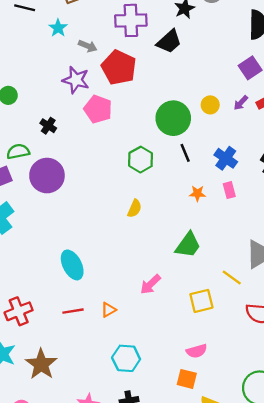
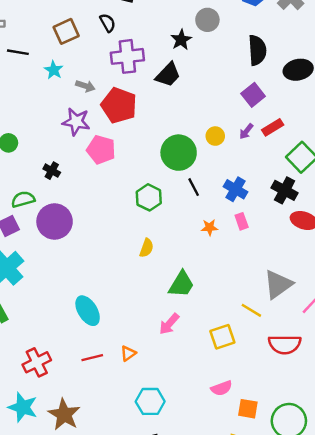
green trapezoid: (188, 245) -> (181, 284), moved
orange square: (187, 379) -> (248, 409), moved

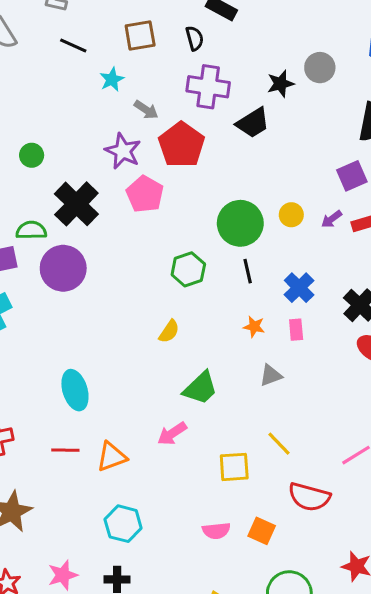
black cross: (52, 171) -> (76, 204), size x2.0
gray triangle: (278, 284) -> (271, 375), moved, size x0.6
orange triangle: (128, 353) -> (112, 457), size x1.5
orange square: (248, 409) -> (262, 531), moved

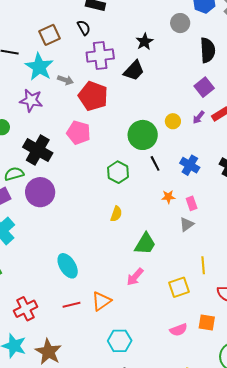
gray circle: (320, 68) -> (180, 23), moved
cyan star: (112, 79) -> (39, 67), size x1.8
purple star: (123, 151) -> (31, 100), moved
pink rectangle: (296, 330) -> (192, 203), moved
yellow line: (279, 444) -> (203, 265), turned 54

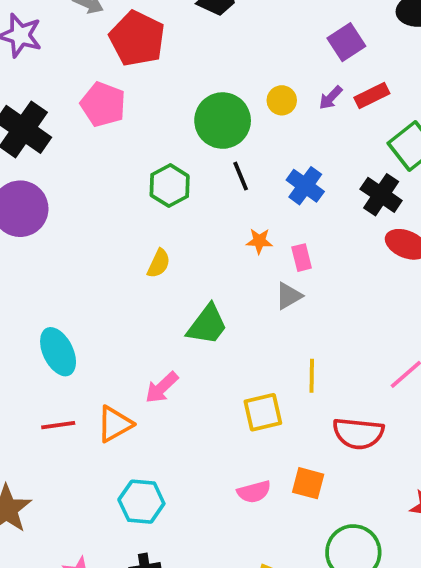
pink arrow: (135, 277) -> (162, 388), moved

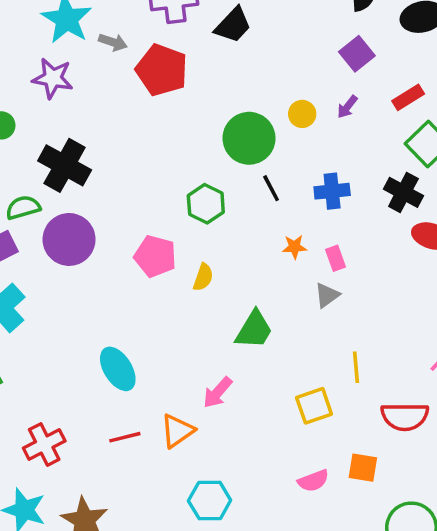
red rectangle: (372, 95) -> (408, 97), moved
pink pentagon: (103, 104) -> (155, 256), moved
blue cross: (305, 186) -> (332, 191), turned -36

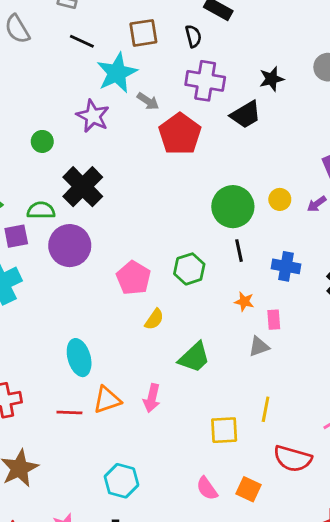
green hexagon: (206, 204) -> (189, 269), moved
yellow semicircle: (203, 277) -> (154, 319), moved
pink arrow: (218, 392) -> (152, 398), turned -44
orange triangle: (177, 431) -> (107, 400), moved
pink semicircle: (313, 481) -> (207, 488), turned 60

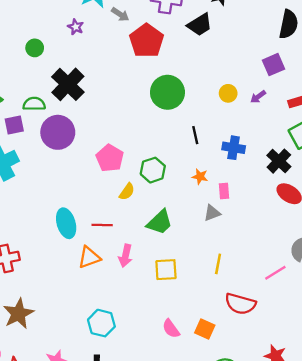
purple star: (93, 116) -> (76, 27), size x0.6
green circle: (233, 207) -> (167, 92), moved
green hexagon: (189, 269) -> (153, 170), moved
red line: (69, 413) -> (102, 225), moved
yellow square: (224, 430) -> (166, 270), moved

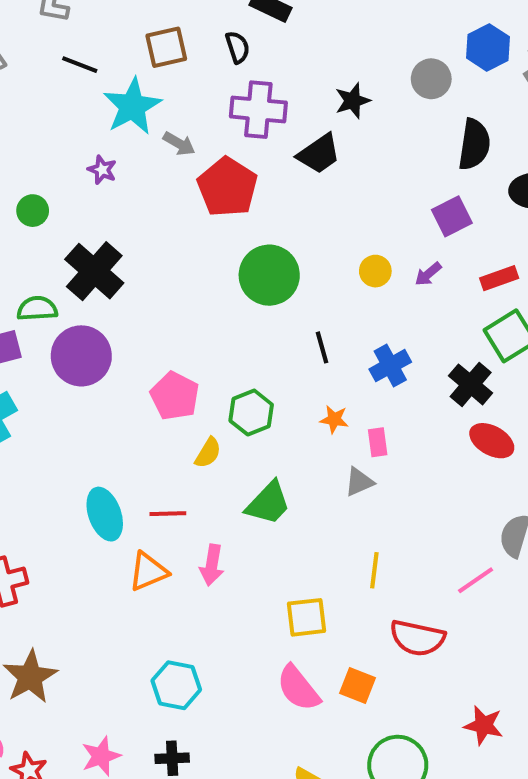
blue cross: (234, 148) -> (390, 366), turned -35
yellow square: (166, 270) -> (306, 617), moved
pink semicircle: (171, 329) -> (298, 688), size x1.4

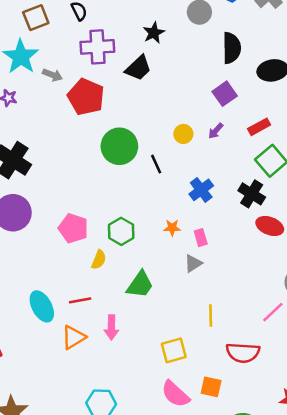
black line: (322, 347) -> (156, 164), moved

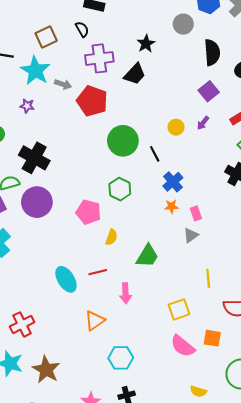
blue cross: (201, 190) -> (173, 182), moved
green hexagon: (121, 231) -> (120, 189), moved
orange triangle: (74, 337) -> (95, 320), moved

